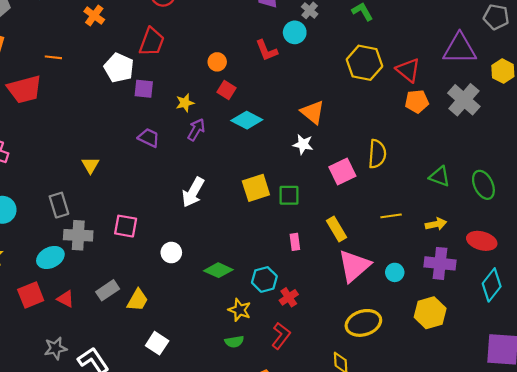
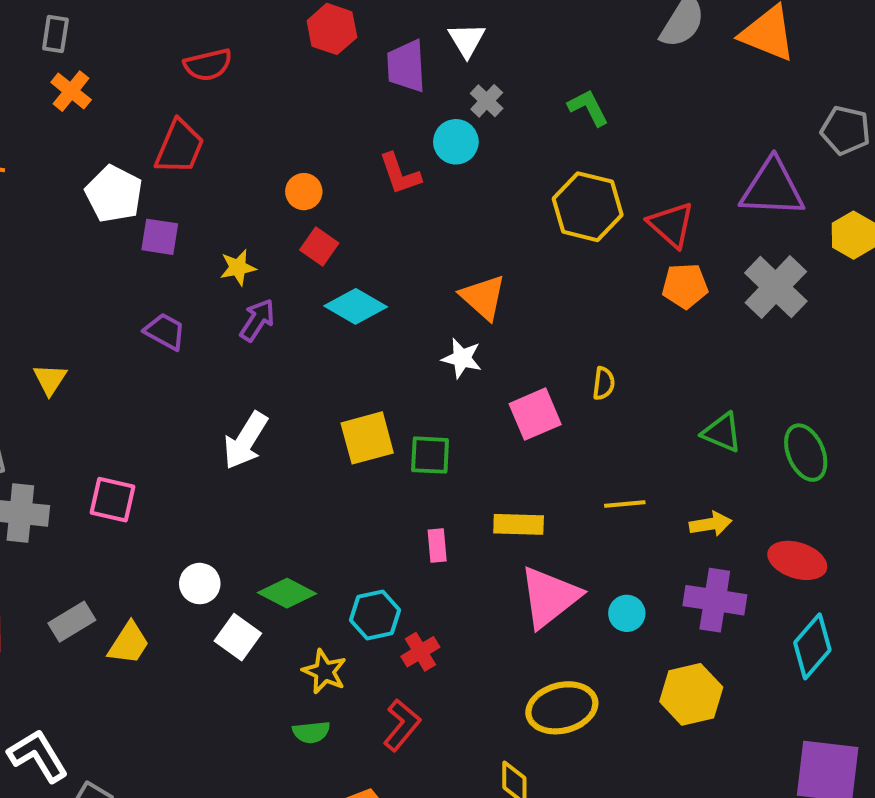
yellow semicircle: (377, 154) -> (604, 383), size x0.6
yellow rectangle: (337, 229) -> (519, 524), turned -60
white circle: (171, 253) -> (200, 584), moved
white square: (157, 343) -> (238, 637), moved

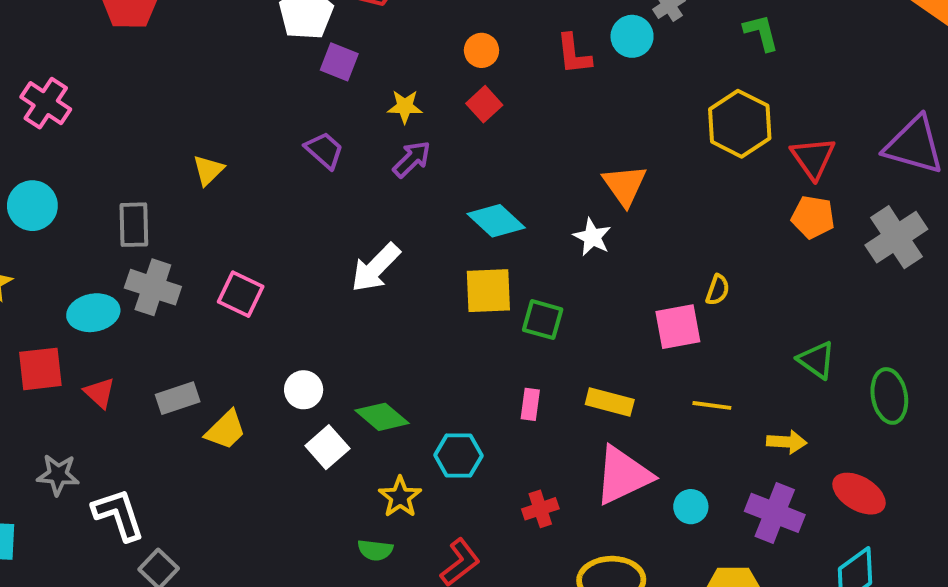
cyan diamond: (356, 306) -> (496, 221), moved
pink square: (535, 414) -> (678, 327), moved
red cross: (420, 652) -> (540, 509), moved

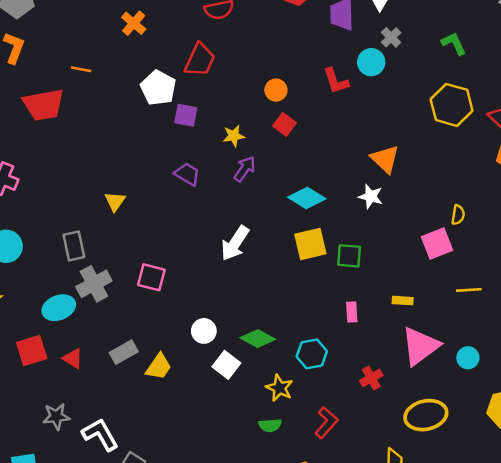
gray cross: (153, 287) -> (94, 284), turned -36
yellow rectangle: (610, 402) -> (403, 301), size x0.7

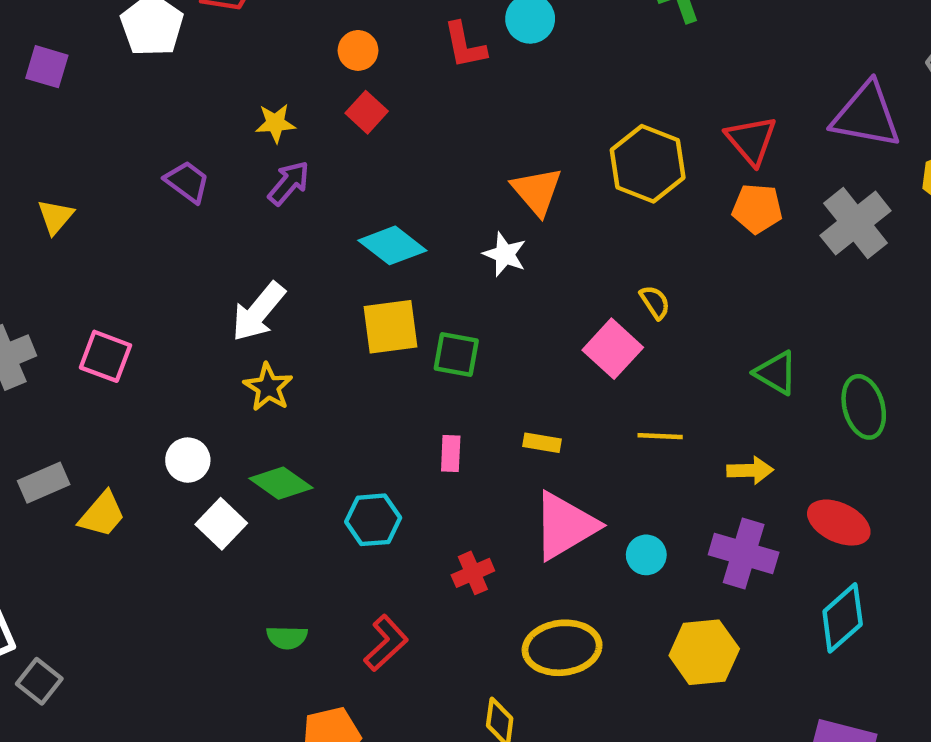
yellow hexagon: (452, 105) -> (648, 164), moved
purple square: (186, 115) -> (47, 67), moved
yellow semicircle: (458, 215) -> (655, 302), turned -48
pink square: (437, 243) -> (613, 349), turned -32
yellow star: (279, 388) -> (268, 387), moved

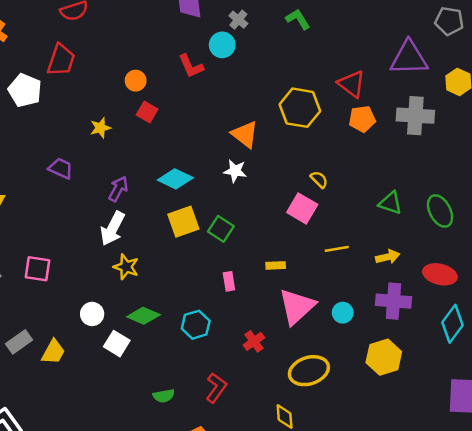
purple arrow: (289, 183) -> (118, 189), moved
gray cross: (856, 223) -> (415, 116), turned -36
green square: (456, 354) -> (221, 229), turned 35

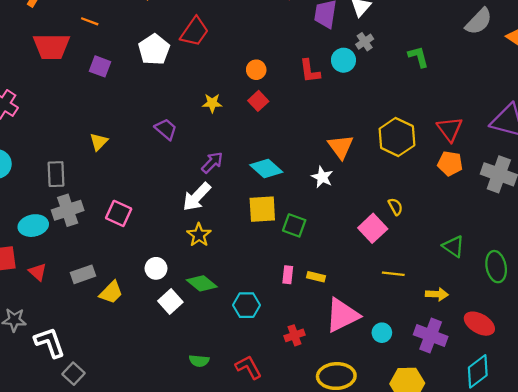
green square: (221, 229) -> (294, 225), turned -30
yellow rectangle: (276, 265) -> (316, 277), moved
red L-shape: (216, 388) -> (248, 367), turned -80

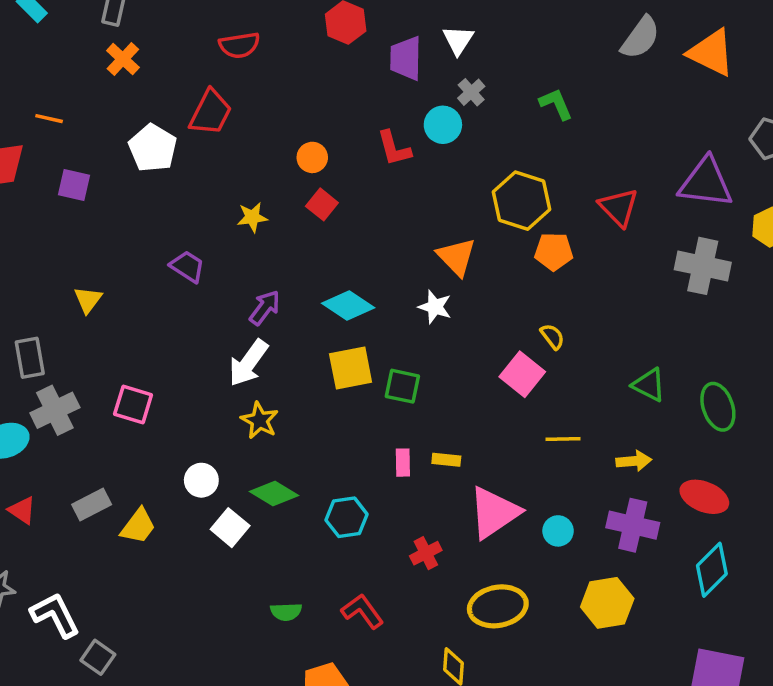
yellow hexagon: (397, 137) -> (522, 201), moved
orange pentagon: (450, 163) -> (554, 251), moved

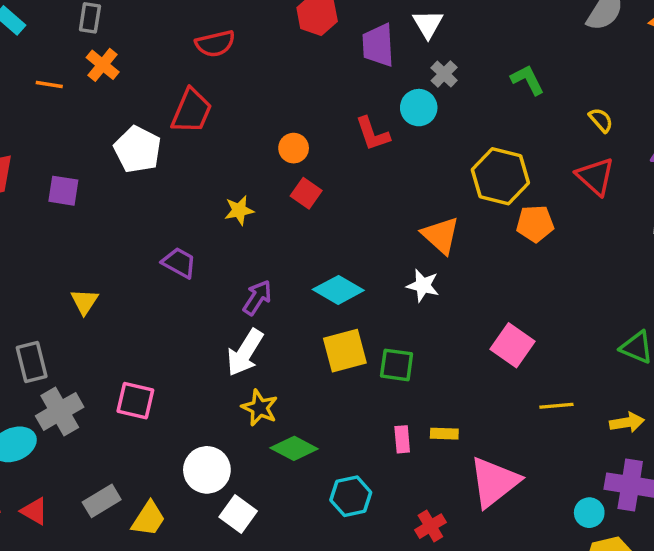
orange line: (49, 119) -> (49, 85), moved
yellow semicircle: (552, 336) -> (601, 120), moved
white circle: (201, 480) -> (207, 470), size x1.4
green diamond: (274, 493) -> (294, 448), moved
cyan circle: (558, 531) -> (589, 513), moved

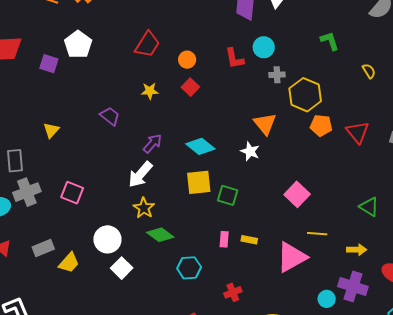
gray cross: (444, 74) -> (277, 75), moved, turned 35
red trapezoid: (192, 111) -> (147, 44), moved
white pentagon: (138, 149) -> (78, 44), moved
red triangle: (595, 176) -> (358, 132), moved
pink triangle: (494, 482) -> (292, 257), moved

